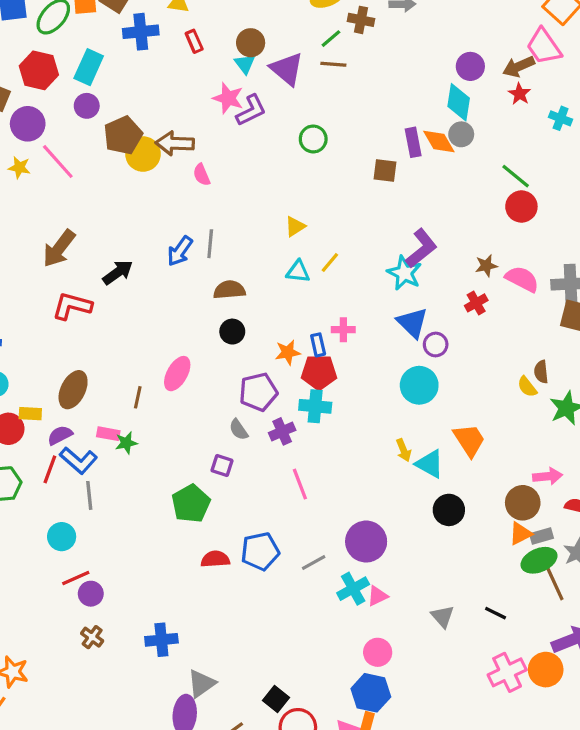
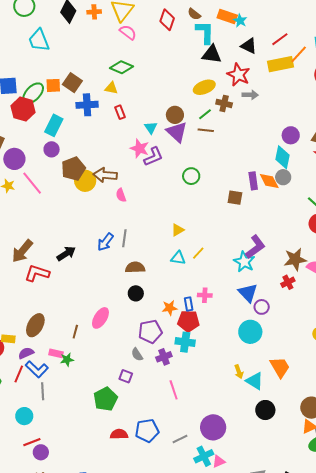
brown circle: (251, 43) -> (175, 115), moved
red hexagon: (39, 70) -> (23, 109), moved
brown arrow: (59, 248) -> (22, 251), moved
brown star: (486, 266) -> (295, 259), size x1.6

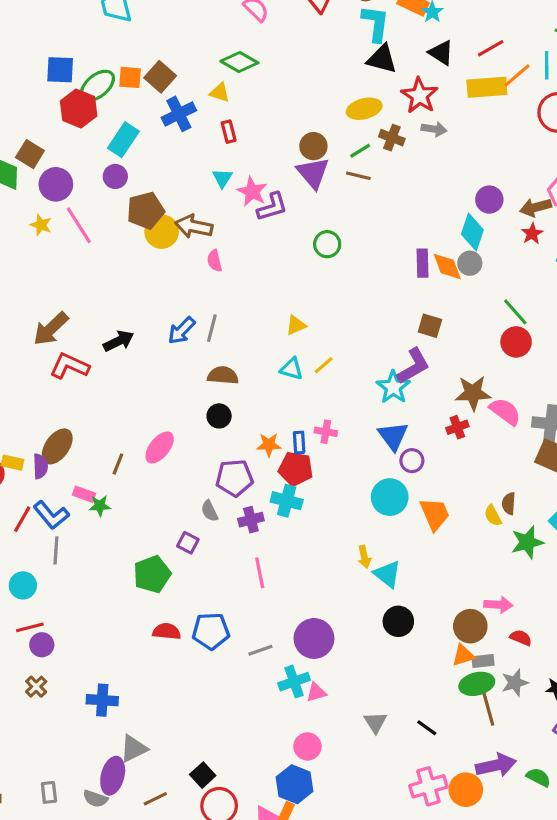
blue cross: (87, 105) -> (179, 114), turned -30
cyan triangle: (151, 128) -> (222, 178), moved
brown square: (235, 198) -> (430, 326), moved
purple semicircle: (26, 353) -> (40, 466), moved, turned 105
orange trapezoid: (280, 367) -> (435, 514), moved

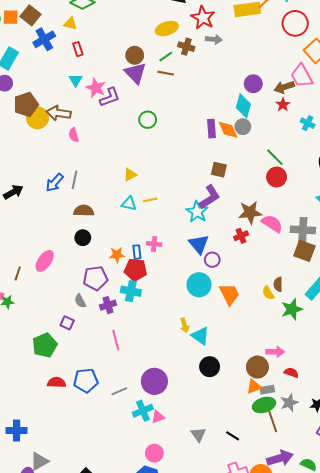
yellow line: (324, 365) -> (150, 200), turned 32

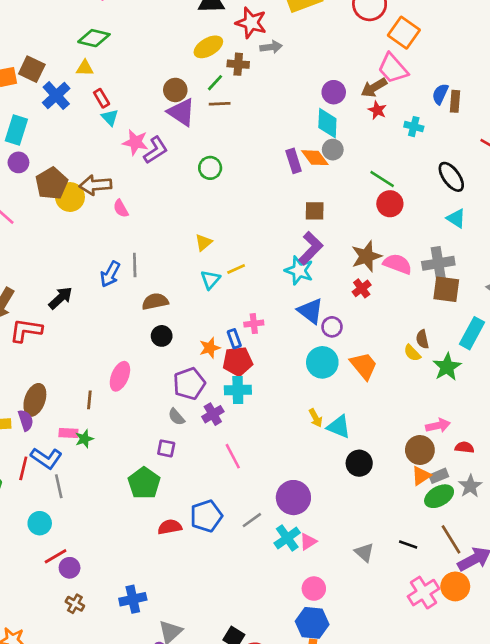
cyan triangle: (76, 80) -> (110, 117), moved
cyan triangle: (129, 204) -> (210, 280), turned -49
brown line: (272, 420) -> (451, 539), moved

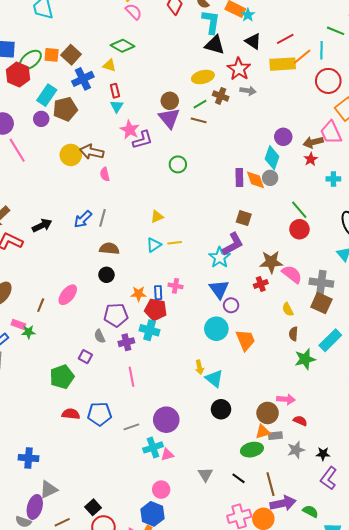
cyan cross: (414, 127) -> (333, 179), turned -32
brown pentagon: (52, 183) -> (65, 109), moved
yellow semicircle: (412, 353) -> (288, 309), moved
green ellipse: (439, 496) -> (252, 450), moved

